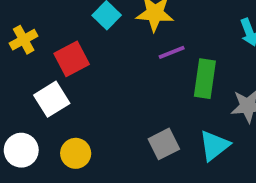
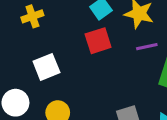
red square: (72, 59) -> (98, 41), moved

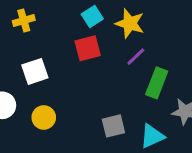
purple line: (147, 47) -> (136, 57), turned -35

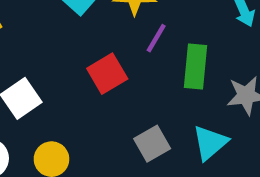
red square: (88, 48) -> (107, 74), moved

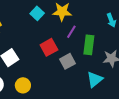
gray square: (152, 144) -> (68, 61), moved

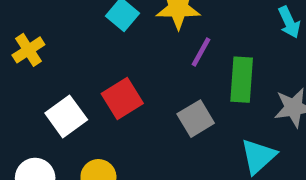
red square: (49, 47) -> (122, 98), moved

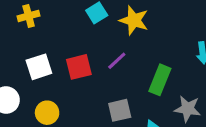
purple line: (201, 52) -> (117, 61), moved
gray square: (196, 119) -> (120, 110), moved

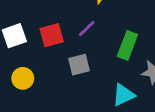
gray square: (120, 110) -> (79, 65), moved

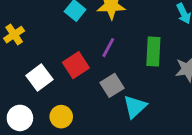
cyan triangle: (124, 95) -> (135, 107), moved

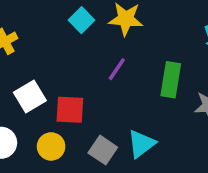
red square: (76, 65) -> (70, 110), moved, turned 30
gray square: (112, 85) -> (103, 150), moved, turned -30

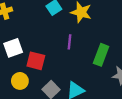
purple line: (117, 69) -> (69, 42), turned -40

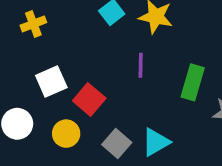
red square: (36, 61) -> (89, 100), turned 30

